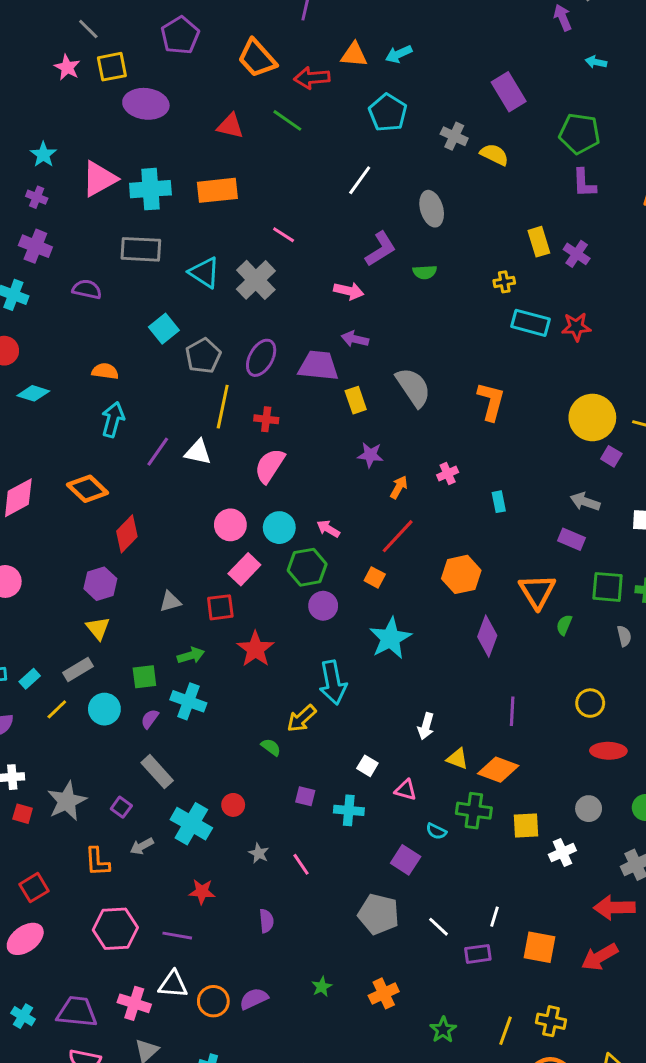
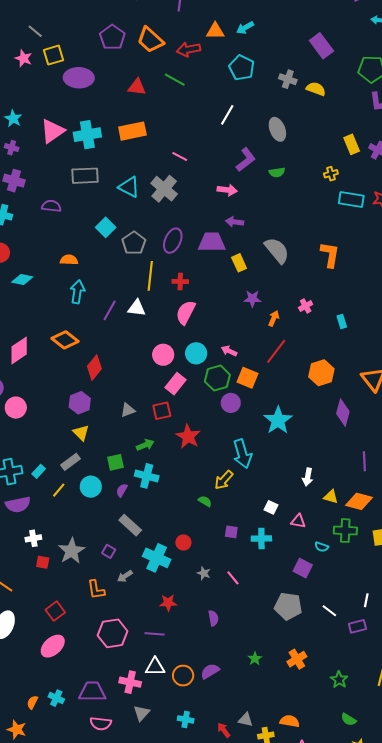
purple pentagon: (180, 35) -> (112, 37), moved
orange square: (375, 577) -> (247, 378), moved, size x1.5

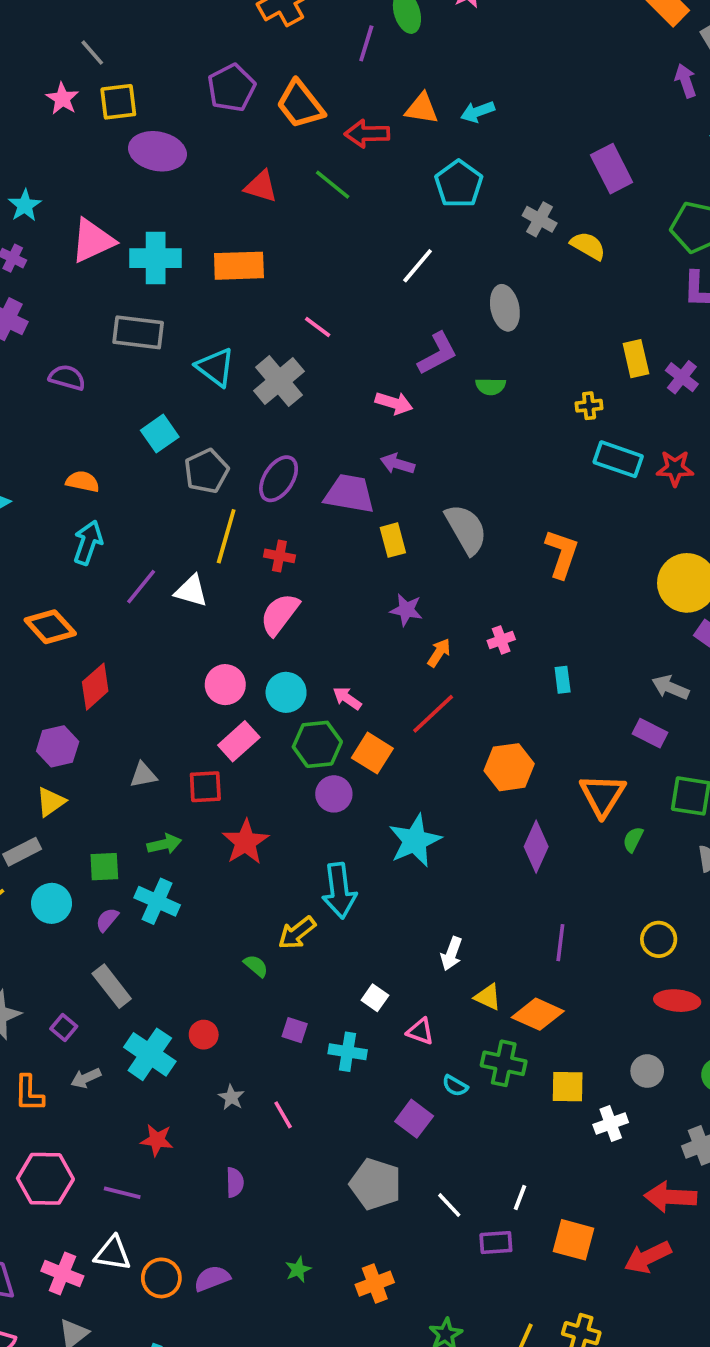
yellow triangle: (81, 433) -> (51, 802), turned 30

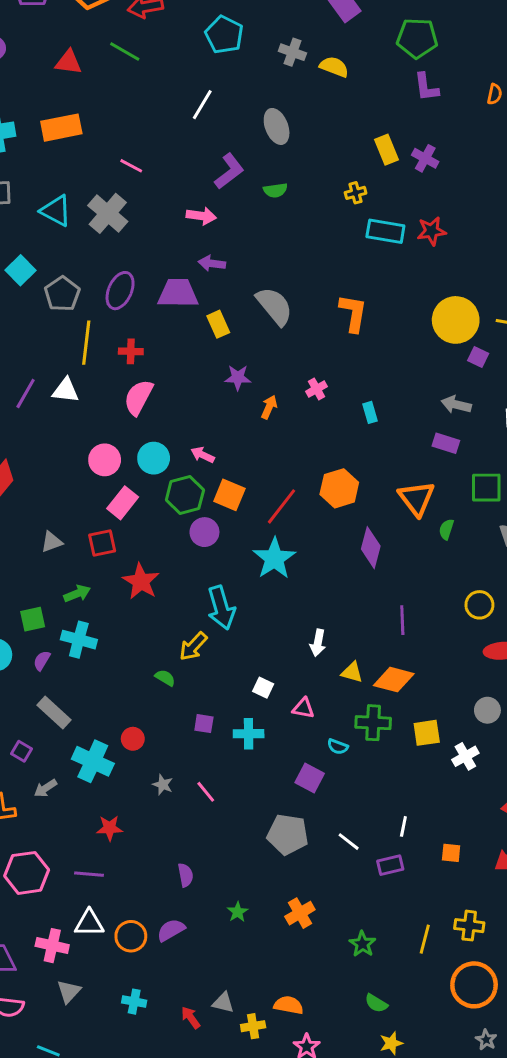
red line: (433, 714) -> (281, 506), moved
purple semicircle: (235, 1182) -> (185, 875), moved
orange square: (573, 1240) -> (451, 853), size x0.6

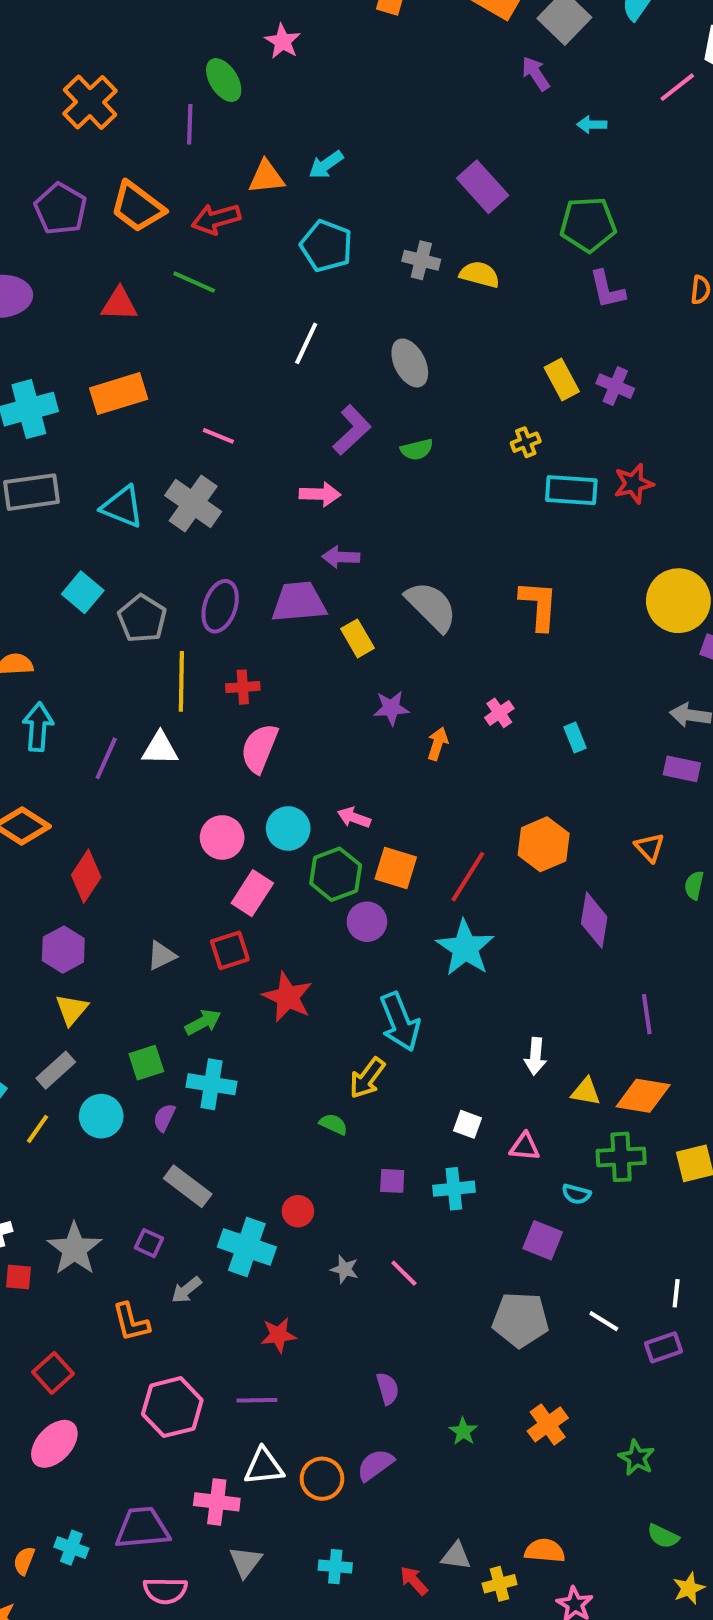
orange triangle: (417, 498) -> (649, 847), size x0.6

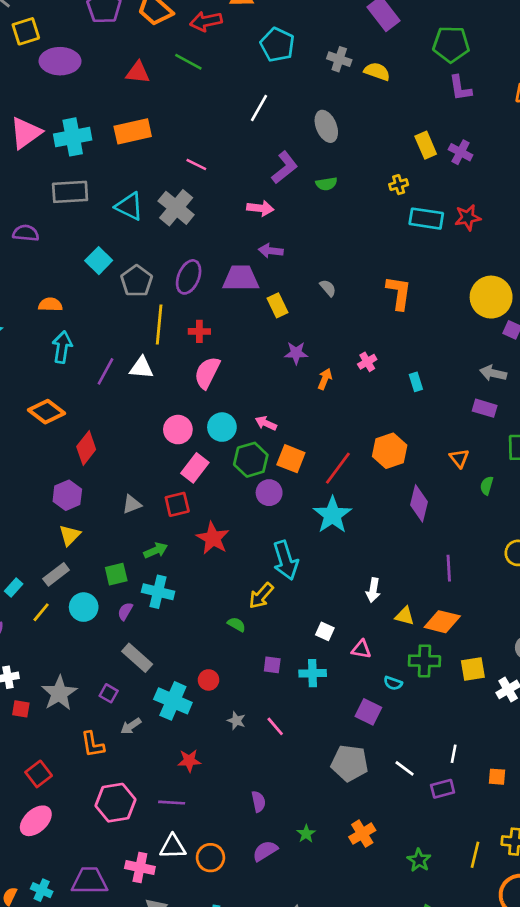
gray semicircle: (431, 606) -> (328, 288), size x0.5
purple semicircle: (375, 1465) -> (265, 851), moved

